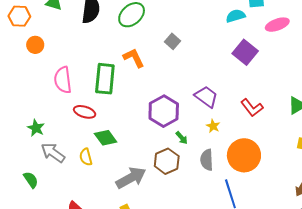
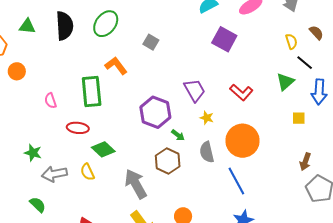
pink semicircle: (63, 80) -> (50, 101), size x0.6
purple trapezoid: (206, 97) -> (195, 90), turned 35
gray arrow: (53, 153) -> (54, 174), turned -35
gray arrow: (131, 178) -> (136, 184), turned -80

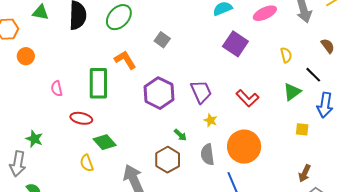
yellow semicircle: (291, 41) -> (286, 55), moved
purple hexagon: (155, 112) -> (159, 93), moved
gray arrow: (54, 174) -> (18, 164), moved, turned -75

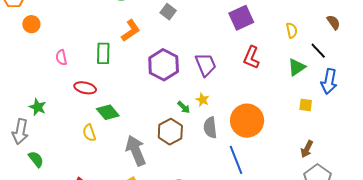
purple square: (235, 44) -> (241, 18), turned 30
orange L-shape: (125, 60) -> (131, 31), turned 85
green rectangle: (98, 83) -> (103, 53), size x0.7
red L-shape: (247, 98) -> (251, 57), moved, turned 65
yellow star: (211, 120) -> (202, 100), moved

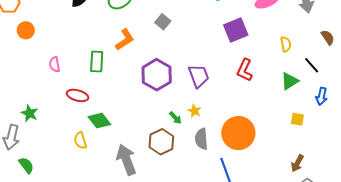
blue arrow: (329, 81) -> (322, 96), size x0.7

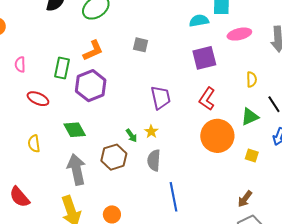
gray square: (163, 22) -> (141, 45), moved, turned -35
purple hexagon: (157, 75) -> (91, 86), moved
green diamond: (99, 121) -> (75, 130), moved
orange circle: (238, 133) -> (217, 136), moved

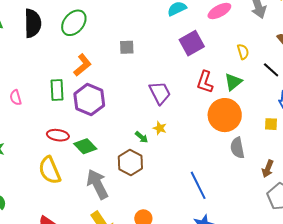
red ellipse: (38, 99) -> (58, 135), moved
green triangle: (250, 117) -> (233, 82), moved
yellow semicircle: (34, 144) -> (50, 170), size x1.6
yellow square: (252, 155) -> (271, 124), moved
gray semicircle: (154, 160) -> (237, 148), moved

